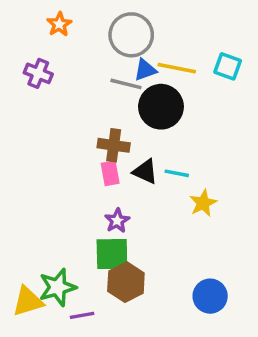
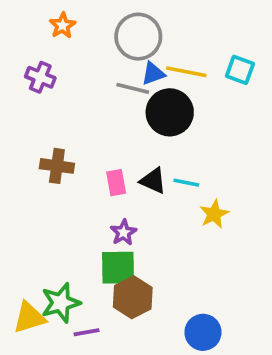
brown cross: (114, 145) -> (57, 166), moved
blue circle: (210, 296) -> (203, 332), moved

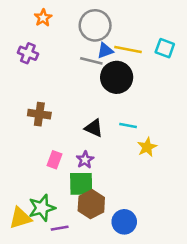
black triangle: (153, 181) -> (94, 128), moved
pink rectangle: (116, 183) -> (55, 160), moved, turned 30
blue circle: (203, 332) -> (124, 222), moved

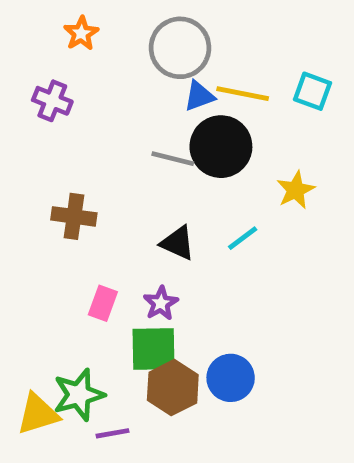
gray line: (91, 61) -> (173, 159), moved
cyan line: (128, 125) -> (243, 238), turned -48
yellow star: (147, 147) -> (296, 190), moved
blue circle: (124, 222) -> (231, 378), moved

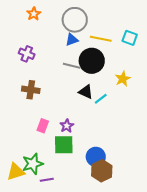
blue triangle: (199, 96) -> (72, 40), moved
purple cross: (52, 101) -> (27, 54), moved
black triangle: (178, 243) -> (86, 92), moved
brown hexagon: (173, 388) -> (102, 171), moved

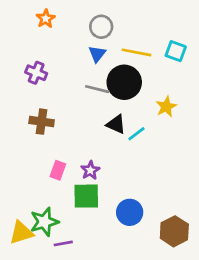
gray circle: (75, 20) -> (101, 27), size x0.7
blue triangle: (72, 40) -> (97, 54), turned -32
brown hexagon: (102, 171) -> (174, 231), moved

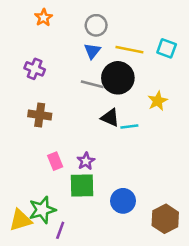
cyan line: (136, 134) -> (129, 127), turned 30
pink rectangle: (58, 170) -> (55, 161), turned -42
purple line: (63, 243) -> (60, 230), turned -60

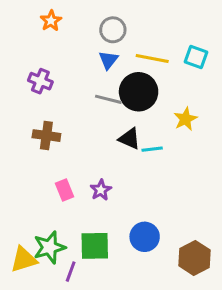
green square: (82, 185) -> (95, 246), moved

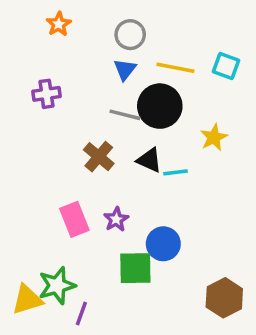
purple cross: (40, 81) -> (46, 94), turned -30
brown cross: (46, 136) -> (99, 157), moved, turned 32
pink rectangle: (65, 190) -> (74, 219), size x1.4
blue circle: (145, 237) -> (163, 244), moved
green square: (95, 246) -> (135, 268), moved

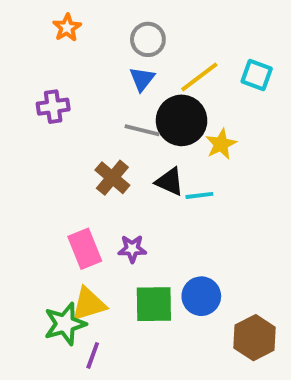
yellow line: (175, 68) -> (199, 77), turned -48
yellow star: (214, 137) -> (221, 144), moved
purple star: (116, 219) -> (132, 249), turned 30
blue circle: (163, 244) -> (201, 296), moved
yellow triangle: (27, 300) -> (89, 304), moved

